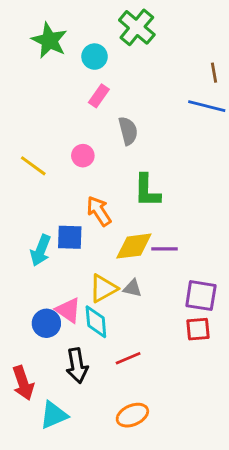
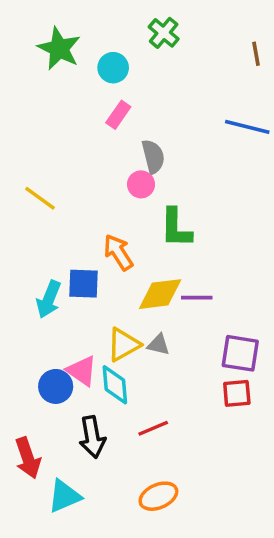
green cross: (137, 27) -> (164, 33), size x0.7
brown line: (214, 73) -> (256, 54), moved
pink circle: (83, 156) -> (141, 184), moved

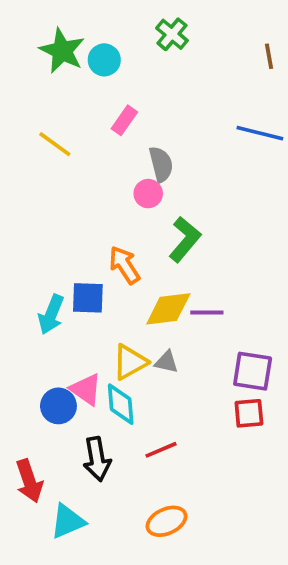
cyan circle: (113, 68) -> (104, 60), moved
yellow line: (40, 198) -> (55, 144), moved
green L-shape: (176, 228) -> (185, 239), turned -141

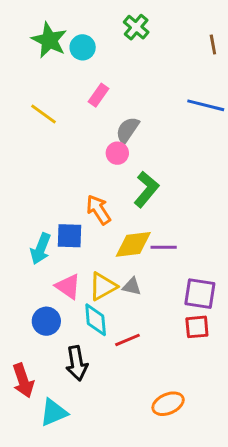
gray semicircle: (161, 164) -> (127, 130), turned -132
pink triangle: (86, 389) -> (68, 286), moved
red line: (161, 450) -> (127, 340), moved
orange ellipse: (167, 521) -> (168, 404), moved

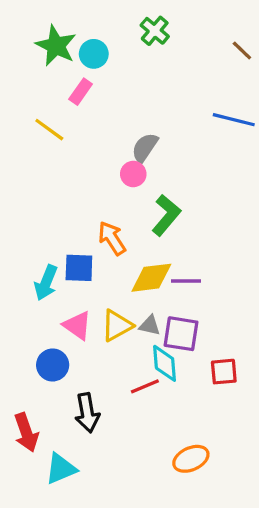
brown line: (213, 44) -> (242, 51), turned -36
pink rectangle: (98, 95) -> (81, 92), moved
purple square: (200, 294) -> (181, 334), moved
cyan diamond: (96, 320) -> (165, 363), moved

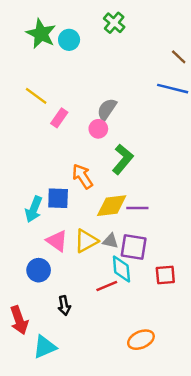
brown line: (242, 51) -> (179, 57), moved
pink rectangle: (81, 92) -> (59, 118), moved
black arrow: (87, 413) -> (64, 306), size x0.7

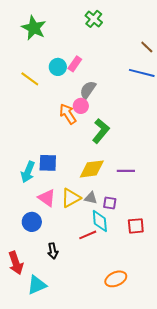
cyan circle: (69, 40) -> (58, 67), moved
pink rectangle: (59, 118) -> (75, 64), moved
orange arrow: (82, 176) -> (68, 114), moved
purple line: (137, 208) -> (126, 171), moved
purple square: (134, 247) -> (110, 203), size x0.6

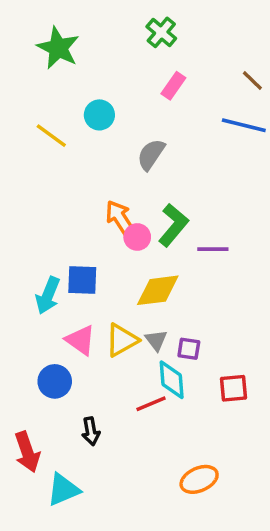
pink rectangle: (75, 64) -> (173, 86), moved
pink circle: (81, 106) -> (137, 237), moved
orange arrow: (68, 114) -> (120, 218), moved
purple line: (126, 171) -> (213, 249), moved
gray triangle: (91, 198) -> (156, 340), turned 40

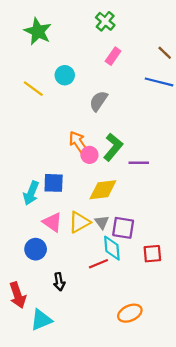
purple square: (189, 349) -> (123, 228), size x1.5

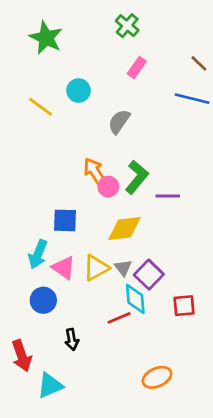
cyan arrow: (31, 193) -> (38, 254), moved
purple square: (123, 228) -> (149, 275), turned 35

